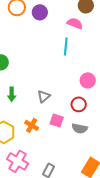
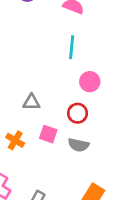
cyan line: (66, 46) -> (72, 47), moved
gray triangle: (44, 96) -> (31, 102), turned 40

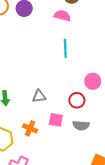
pink circle: (90, 82) -> (93, 81), moved

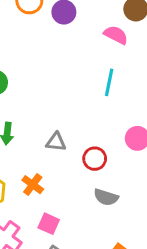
red circle: (77, 100) -> (95, 159), moved
pink square: (56, 120) -> (49, 224), moved

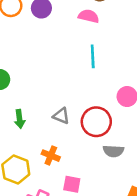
gray triangle: (56, 142) -> (61, 116), turned 30
red circle: (95, 159) -> (96, 122), size x1.5

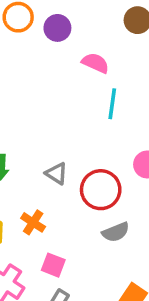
pink semicircle: (89, 16) -> (95, 63), moved
gray semicircle: (113, 151) -> (116, 232), turned -36

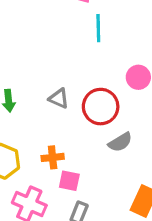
orange cross: (33, 222) -> (53, 157), moved, turned -30

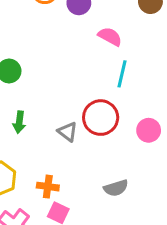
red circle: (101, 107) -> (101, 118), moved

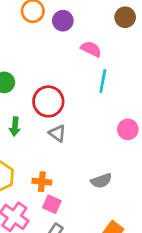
red circle: (101, 118) -> (48, 101), moved

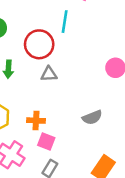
cyan line: (103, 81) -> (65, 22), moved
gray triangle: (57, 133) -> (49, 74), turned -36

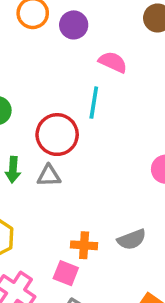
gray triangle: (49, 74) -> (49, 176), moved
orange cross: (36, 121) -> (84, 245), moved

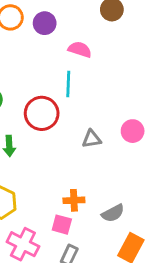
gray triangle: (49, 176) -> (92, 139), moved
gray semicircle: (132, 239) -> (113, 213), moved

